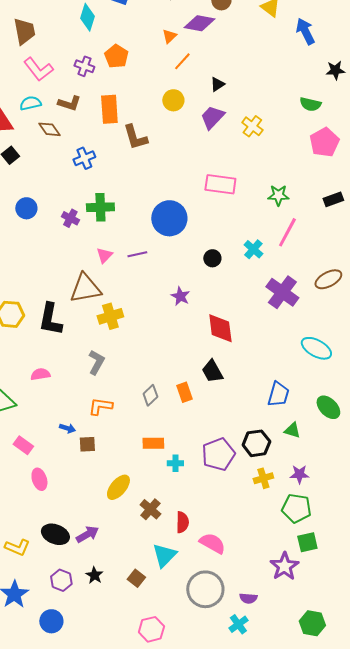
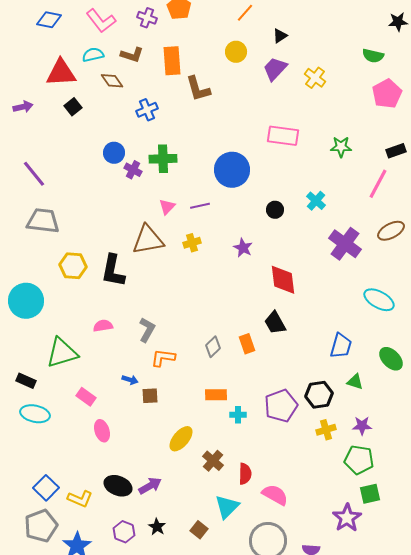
blue circle: (26, 208) -> (114, 153), moved
pink line: (287, 232) -> (378, 184), moved
yellow cross: (110, 316) -> (192, 243), moved, size x0.7
gray L-shape: (96, 362) -> (147, 330), moved

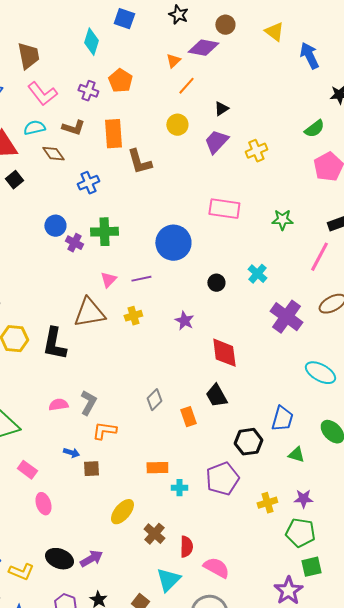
green semicircle: (373, 56) -> (314, 129), turned -50
yellow cross: (315, 78) -> (256, 151), turned 30
pink semicircle: (103, 326) -> (58, 405), moved
gray diamond: (213, 347) -> (154, 400), moved
black hexagon: (319, 395) -> (248, 442), moved

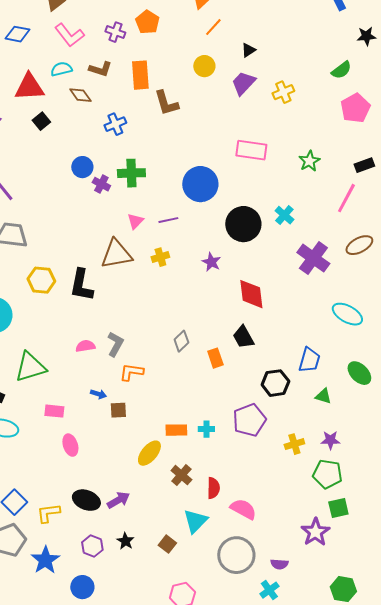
green star: (282, 220) -> (309, 161), turned -30
black circle: (216, 283) -> (243, 224), size x2.0
orange rectangle: (157, 468) -> (176, 430), moved
pink rectangle: (27, 470) -> (54, 411), turned -30
yellow L-shape: (21, 572) -> (48, 513), turned 150

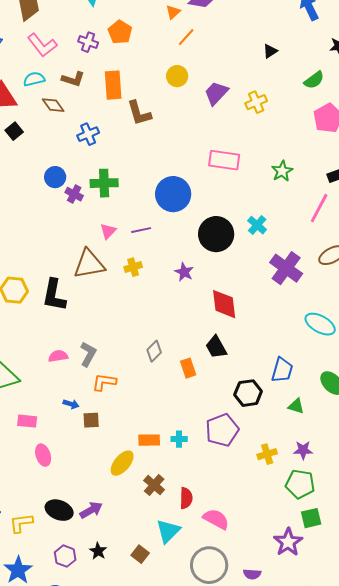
black triangle: (248, 50) -> (270, 51), moved

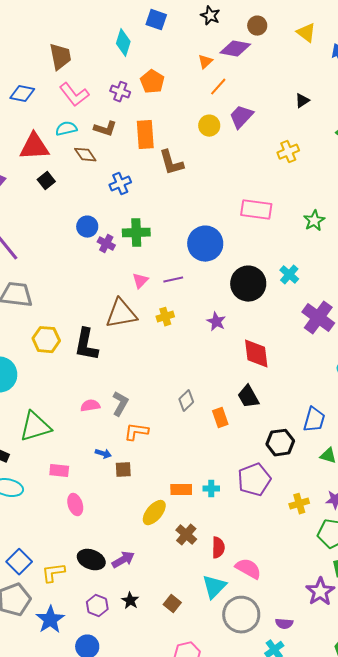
purple trapezoid: (216, 93) -> (241, 117), moved
cyan triangle: (168, 531) -> (214, 587), moved

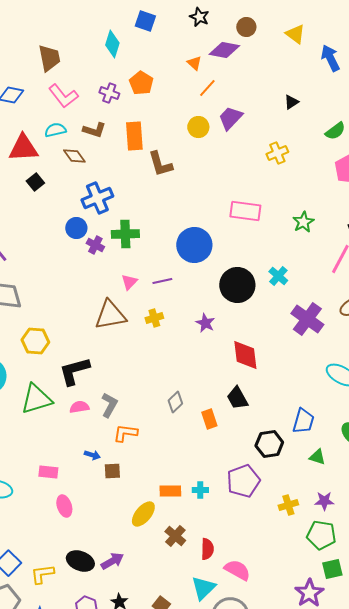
orange triangle: (205, 62) -> (194, 63), turned -35
blue cross: (120, 184) -> (97, 198), moved, size x1.4
black L-shape: (86, 345) -> (74, 371), moved, turned 64
green triangle: (35, 427) -> (36, 399), moved

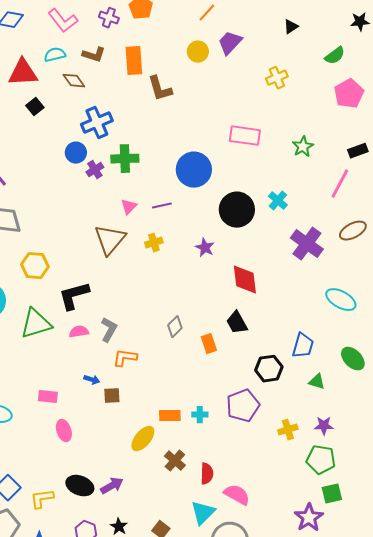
purple cross: (95, 245) -> (95, 170), turned 30
brown triangle: (110, 315) -> (110, 240), turned -40

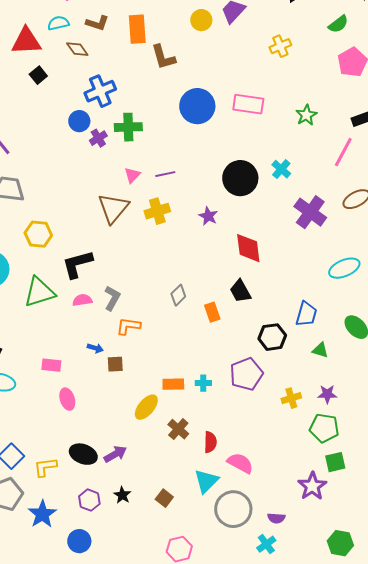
blue circle: (194, 170) -> (197, 106), moved
yellow cross: (154, 243) -> (157, 211), size x1.4
cyan ellipse: (341, 300) -> (344, 268), turned -52

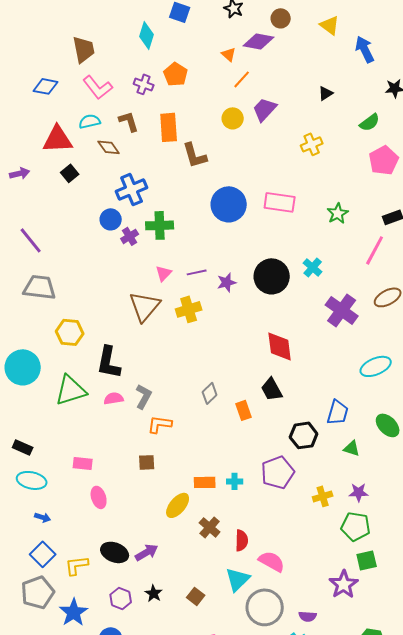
brown L-shape: (97, 23) -> (129, 121), turned -125
purple star: (208, 216) -> (227, 282), moved, turned 30
black L-shape: (77, 264) -> (109, 362), turned -64
blue arrow: (95, 348) -> (43, 517), moved

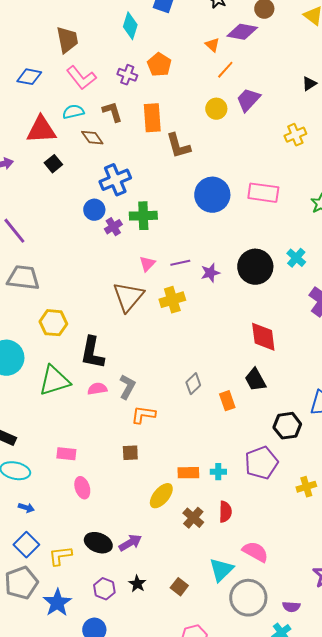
red semicircle: (242, 540) -> (225, 512), moved

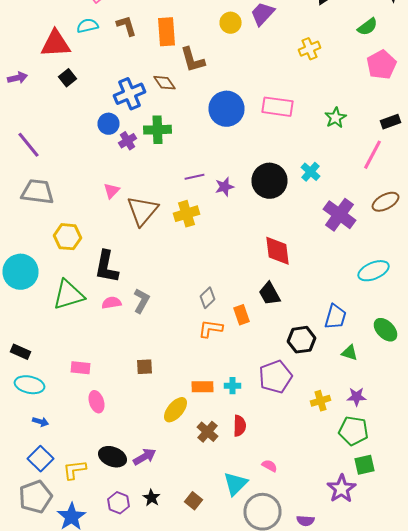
brown diamond: (92, 138) -> (164, 83), moved
pink triangle: (147, 264) -> (112, 191), moved
orange L-shape: (143, 415) -> (210, 329), moved
pink semicircle: (255, 552) -> (270, 466), size x0.6

